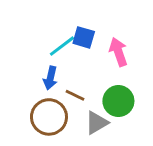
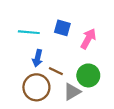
cyan line: (62, 46) -> (29, 32), moved, turned 42
pink arrow: (118, 52) -> (88, 39), turned 48

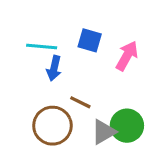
blue arrow: (38, 58) -> (54, 68), moved
green circle: (88, 75) -> (127, 126), moved

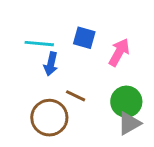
green circle: (127, 126) -> (126, 102), moved
gray triangle: (104, 132) -> (129, 123), moved

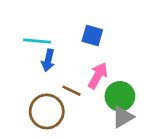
blue square: (84, 38) -> (92, 35), moved
pink arrow: (119, 52) -> (98, 76), moved

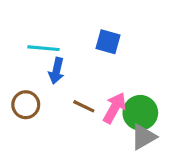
pink arrow: (98, 76) -> (114, 108), moved
brown circle: (47, 111) -> (26, 105), moved, size x0.7

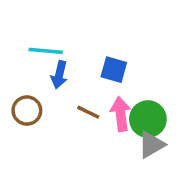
blue square: (108, 42) -> (114, 70), moved
pink arrow: (114, 108) -> (121, 114), turned -36

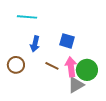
cyan line: (46, 51) -> (27, 17), moved
gray triangle: (151, 145) -> (76, 85), moved

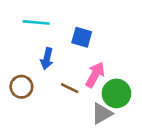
blue square: (67, 41) -> (82, 37), moved
pink arrow: (71, 67) -> (95, 75), moved, turned 36

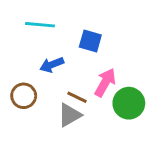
blue arrow: (47, 59) -> (52, 65), turned 55
gray triangle: (102, 114) -> (70, 115), moved

